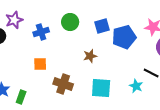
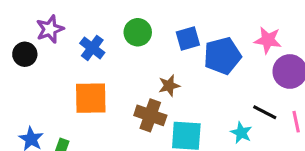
blue cross: (41, 32) -> (92, 48), turned -35
orange square: (40, 64) -> (91, 98), size x1.6
brown cross: (63, 84) -> (150, 115), moved

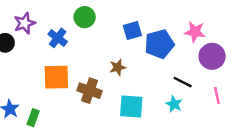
green circle: (138, 32) -> (85, 17), moved
black line: (265, 112) -> (183, 82), moved
brown cross: (150, 115) -> (90, 91), moved

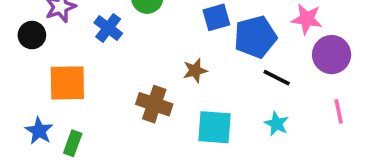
orange square: (56, 77) -> (67, 83), moved
black line: (183, 82) -> (277, 78), moved

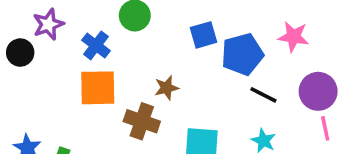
purple circle: (332, 55) -> (318, 91), moved
brown star: (195, 71) -> (167, 88), moved
orange square: (67, 83) -> (98, 88), moved

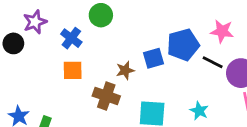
blue square: (204, 35) -> (153, 58), moved
orange square: (98, 88) -> (73, 70), size x0.7
black line: (263, 95) -> (213, 62), moved

